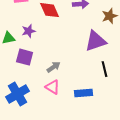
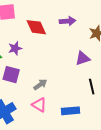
purple triangle: (96, 41) -> (83, 58), size x0.7

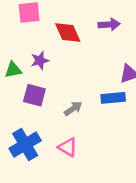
pink triangle: (39, 105) -> (68, 147), moved
blue rectangle: (71, 111) -> (113, 98), moved

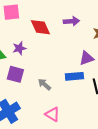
gray arrow: (73, 109) -> (44, 84), turned -104
pink triangle: (68, 147) -> (52, 114), moved

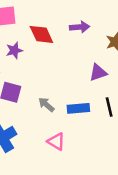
purple star: (19, 48) -> (14, 50), moved
blue rectangle: (74, 76) -> (78, 108), moved

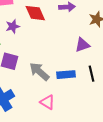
gray arrow: (46, 105) -> (39, 72), size x1.5

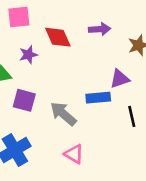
blue rectangle: (66, 75) -> (98, 98), moved

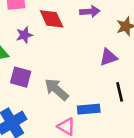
blue rectangle: (98, 98) -> (89, 109), moved

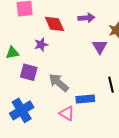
purple star: (24, 35) -> (41, 45), moved
purple triangle: (108, 57) -> (100, 47), moved, turned -42

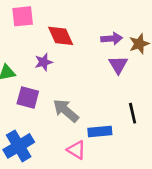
purple arrow: (86, 18) -> (112, 39), moved

